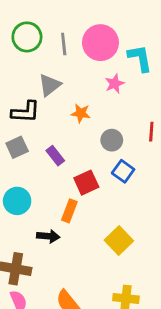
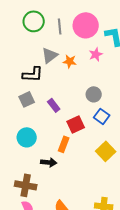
orange star: (81, 113) -> (70, 61), moved
yellow square: (119, 240) -> (106, 151), moved

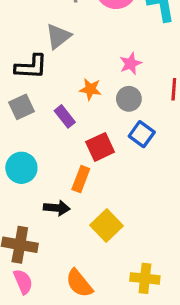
pink star: (96, 54) -> (131, 64), moved
orange star: (70, 61) -> (90, 89), moved
yellow square: (106, 151) -> (106, 226), moved

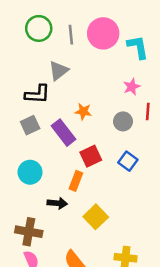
pink star: (131, 64) -> (132, 87), moved
gray circle: (129, 99) -> (123, 121), moved
purple rectangle: (65, 116) -> (63, 133), size x1.5
blue square: (142, 134) -> (128, 161), moved

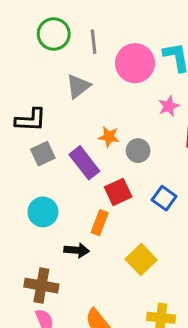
pink circle: (103, 33) -> (135, 63), moved
black L-shape: (37, 94) -> (31, 120), moved
gray circle: (123, 121) -> (138, 151), moved
yellow square: (96, 217) -> (141, 259), moved

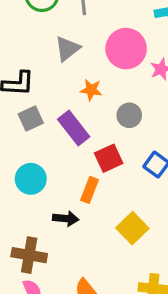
pink circle: (135, 63) -> (126, 49), moved
orange star: (109, 137) -> (91, 90), moved

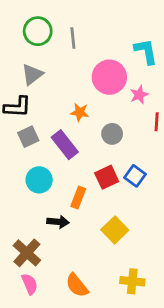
gray triangle: (67, 49) -> (32, 74), moved
red square: (109, 158) -> (107, 177), moved
cyan circle: (31, 179) -> (39, 180), moved
brown cross: (29, 255) -> (27, 253), turned 32

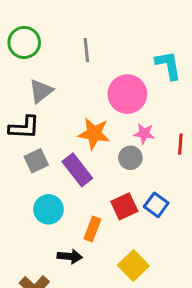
green circle: (38, 31) -> (24, 42), moved
pink star: (139, 95) -> (144, 134), moved, turned 30
orange star: (80, 112) -> (94, 134), size x1.5

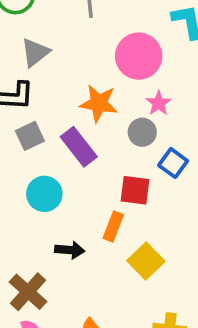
pink star: (144, 134) -> (159, 103), turned 30
blue square: (156, 205) -> (173, 163), moved
red square: (124, 206) -> (135, 190), turned 32
orange rectangle: (92, 229) -> (113, 226), moved

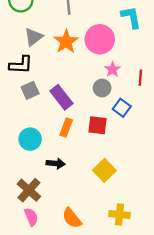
orange star: (99, 103) -> (66, 42), moved, turned 30
cyan circle: (44, 194) -> (30, 139), moved
orange rectangle: (113, 226) -> (66, 127), moved

